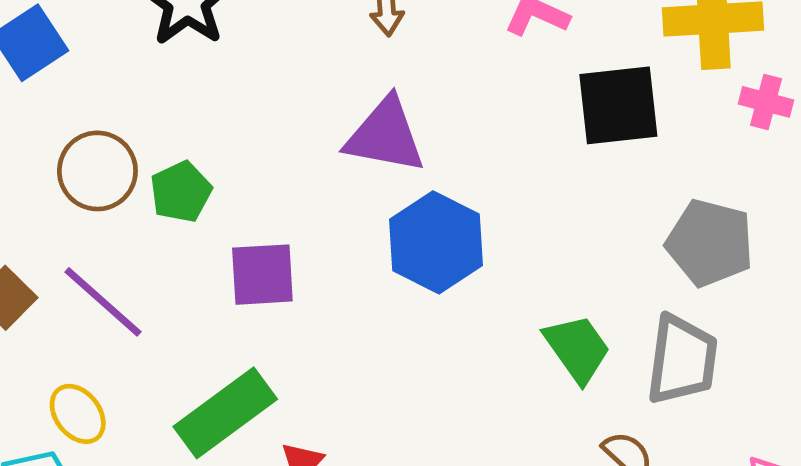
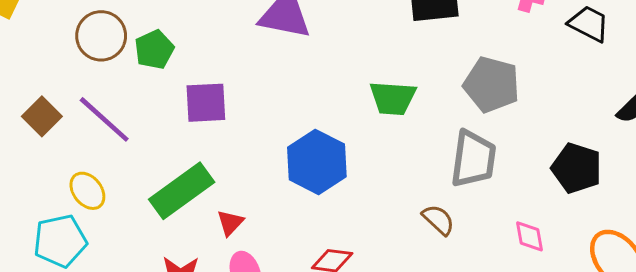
blue hexagon: (436, 242) -> (317, 162), moved
green trapezoid: (577, 349) -> (393, 98), moved, turned 129

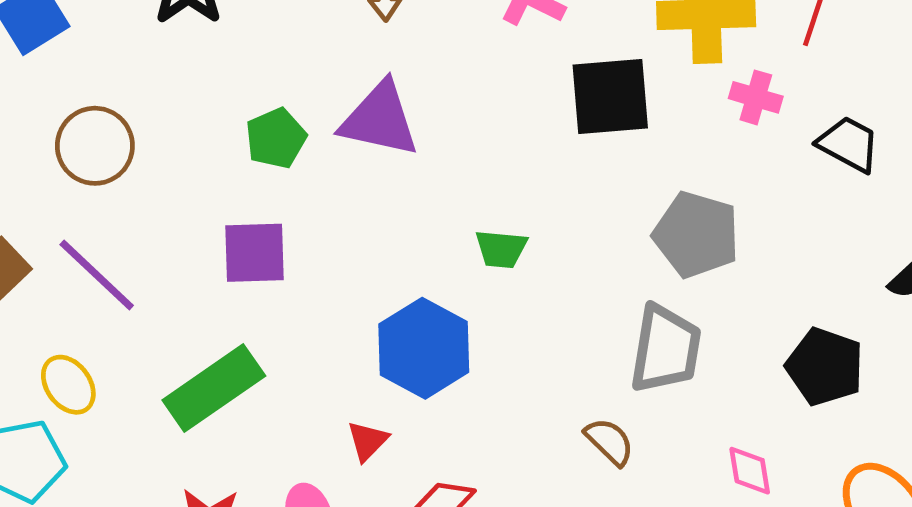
green pentagon: (154, 50) -> (276, 138), moved
green trapezoid: (393, 98) -> (501, 249), moved, size x0.7
red triangle: (230, 223) -> (368, 441), moved

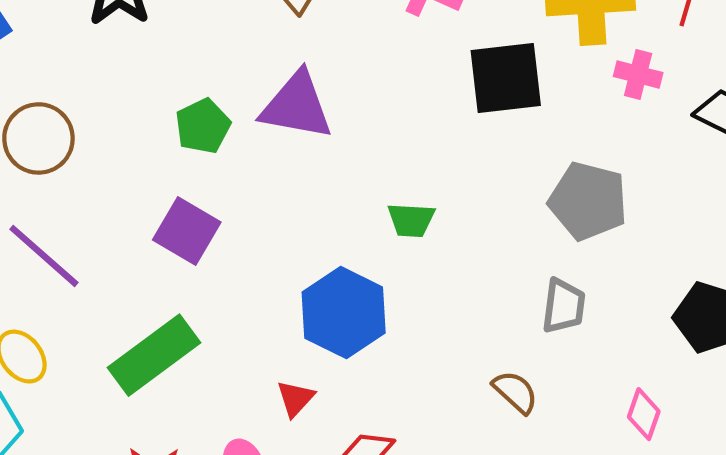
purple square: (254, 253) -> (187, 231), turned 34
gray trapezoid: (666, 349) -> (564, 306), size x0.7
pink diamond: (750, 471) -> (644, 414), turned 30

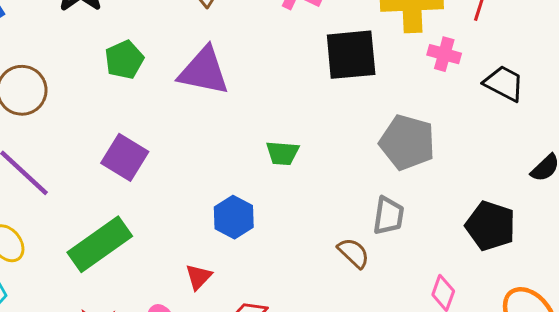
green pentagon: (203, 126) -> (124, 60), moved
blue hexagon: (344, 313) -> (234, 217), size x0.7
brown semicircle: (515, 392) -> (354, 253), moved

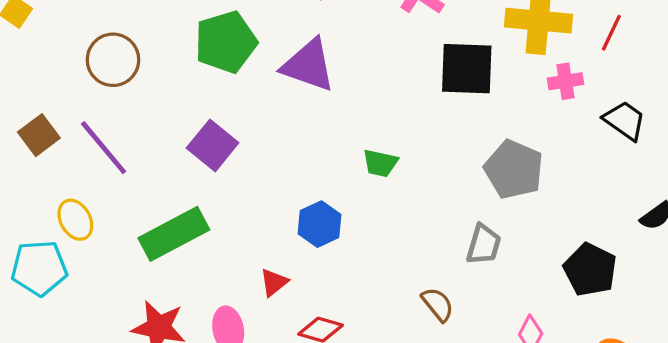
pink cross: (444, 54) -> (565, 81), turned -32
green pentagon: (124, 60) -> (226, 42), size x1.5
brown semicircle: (354, 253) -> (438, 304), moved

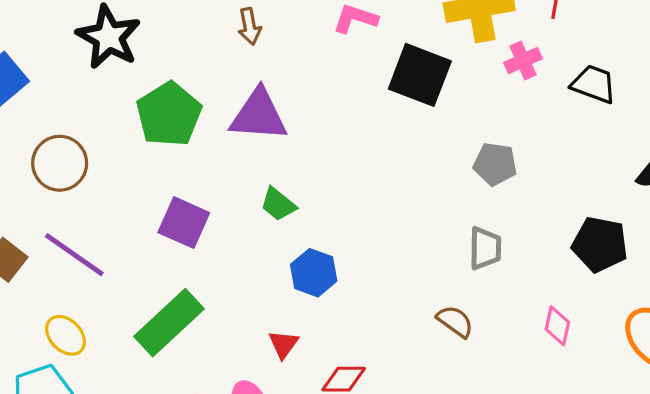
black square: (467, 69) -> (420, 75), turned 34
green trapezoid: (380, 163) -> (278, 204), moved, turned 42
gray pentagon: (514, 169) -> (495, 164), size x0.7

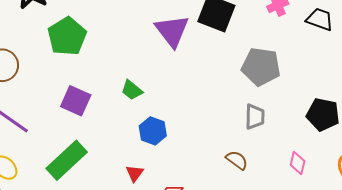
purple triangle: (259, 115) -> (172, 31), moved, turned 48
gray pentagon: (495, 164) -> (261, 67), size x1.5

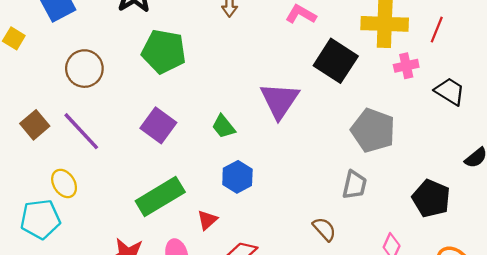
purple triangle: (172, 31) -> (280, 100), moved
green pentagon: (67, 36) -> (164, 51), turned 30
green rectangle: (67, 160) -> (160, 196), moved

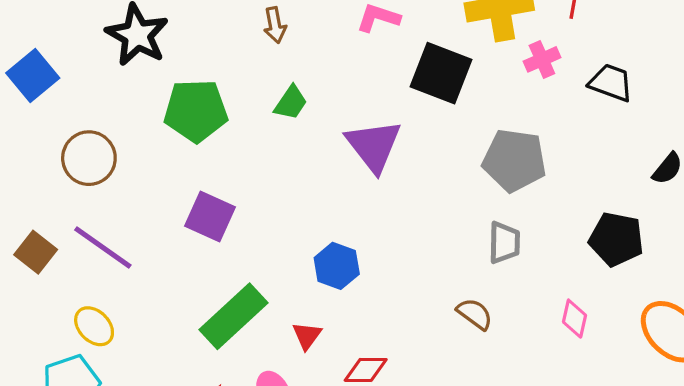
green trapezoid: (224, 126) -> (291, 103), moved, turned -95

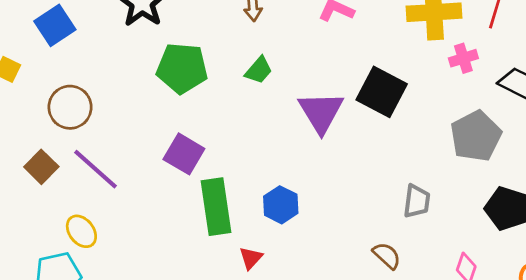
black square: (441, 73) -> (382, 92), moved
brown circle: (89, 158) -> (70, 107), moved
gray pentagon: (514, 160) -> (476, 136), moved, turned 30
green rectangle: (233, 316) -> (216, 207), moved, turned -62

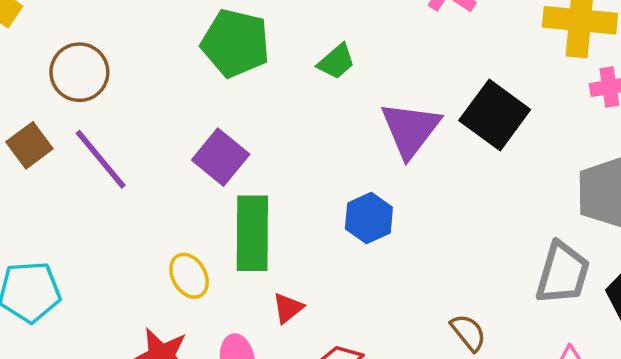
gray trapezoid: (417, 201) -> (563, 273), moved, size x1.4
blue hexagon: (281, 205) -> (369, 218), moved
yellow ellipse: (81, 231) -> (189, 276), moved

